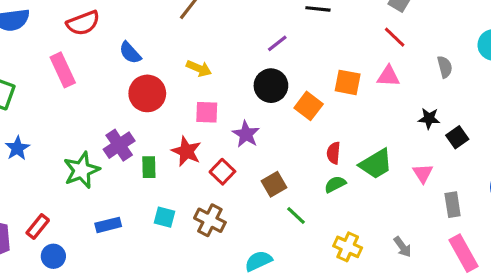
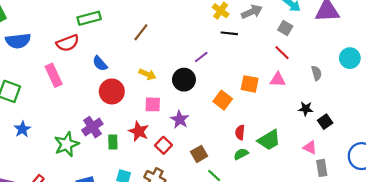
black circle: (271, 86) -> (184, 80), moved
pink triangle: (423, 173) -> (310, 147), moved, turned -32

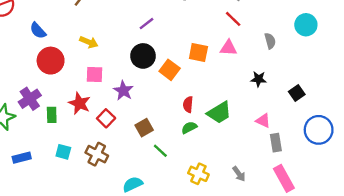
black circle: (184, 80) -> (143, 56), moved
black square: (325, 122) -> (297, 93), moved

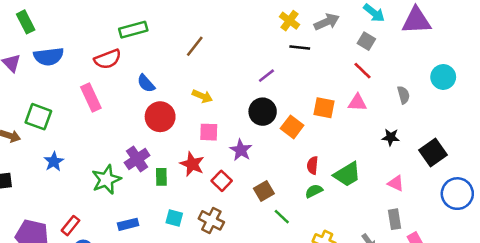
black square: (297, 93) -> (433, 153), size x1.5
gray rectangle: (276, 143) -> (395, 219), moved

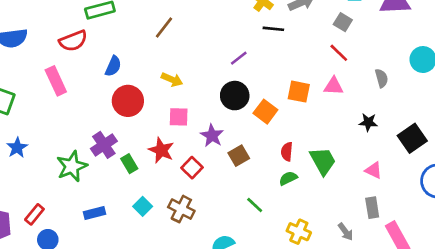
blue semicircle: (146, 83) -> (113, 66), turned -114
green trapezoid: (347, 174) -> (323, 161), turned -88
green rectangle: (161, 177) -> (129, 164), turned -30
brown square: (264, 191) -> (239, 156), moved
cyan square: (174, 218) -> (143, 206), turned 30

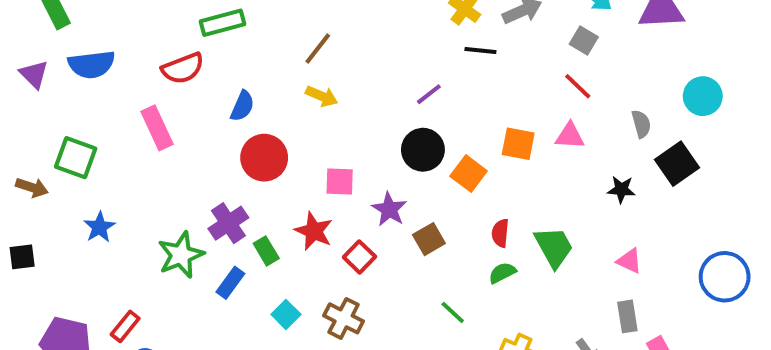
yellow arrow: (172, 80) -> (322, 96), moved
black square: (412, 138) -> (677, 164), moved
blue rectangle: (95, 213) -> (230, 283), moved, turned -40

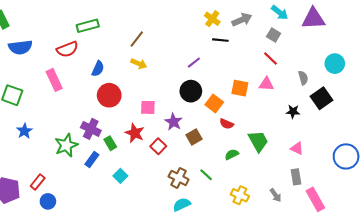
purple cross: (228, 223) -> (91, 129), turned -30
red semicircle: (500, 233) -> (227, 124), moved, turned -72
brown cross: (344, 318) -> (179, 178), moved

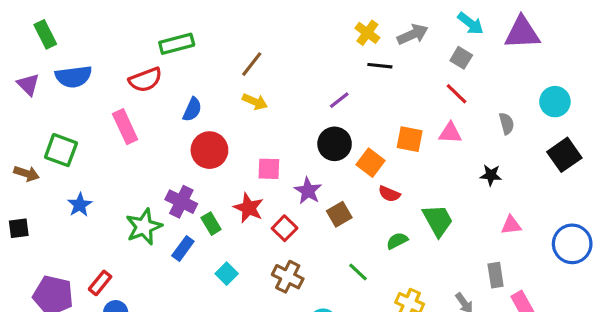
black square: (322, 98) -> (564, 155), moved
pink triangle: (297, 148) -> (511, 225), moved, turned -32
brown cross: (179, 178) -> (288, 277), moved

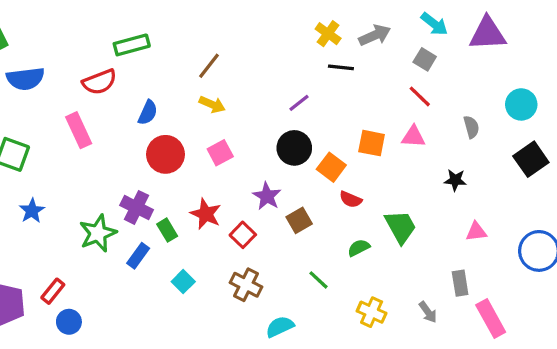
pink square: (269, 169) -> (220, 153), moved, turned -30

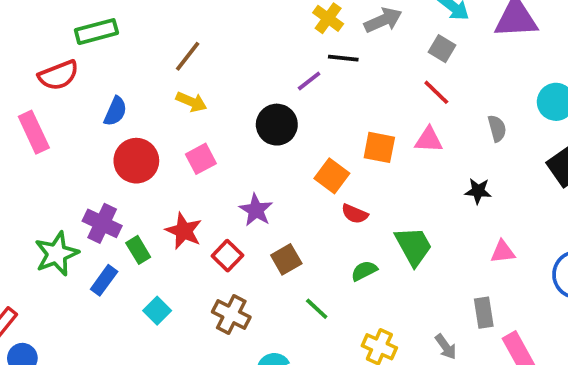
purple line: (299, 103) -> (309, 81), moved
black circle: (294, 148) -> (277, 125), moved
brown square: (299, 220) -> (286, 259), moved

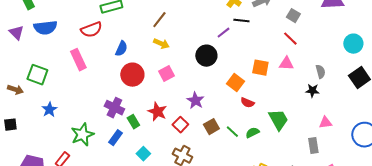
gray semicircle: (497, 128) -> (320, 72), moved
green star: (57, 254) -> (82, 135), moved
green line: (317, 309) -> (232, 132), moved
gray rectangle: (484, 313) -> (313, 146), moved

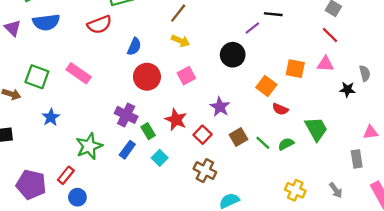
pink rectangle: (78, 60) -> (79, 73), moved, turned -30
black star: (312, 91) -> (347, 89), moved
cyan square: (143, 154) -> (160, 158), moved

